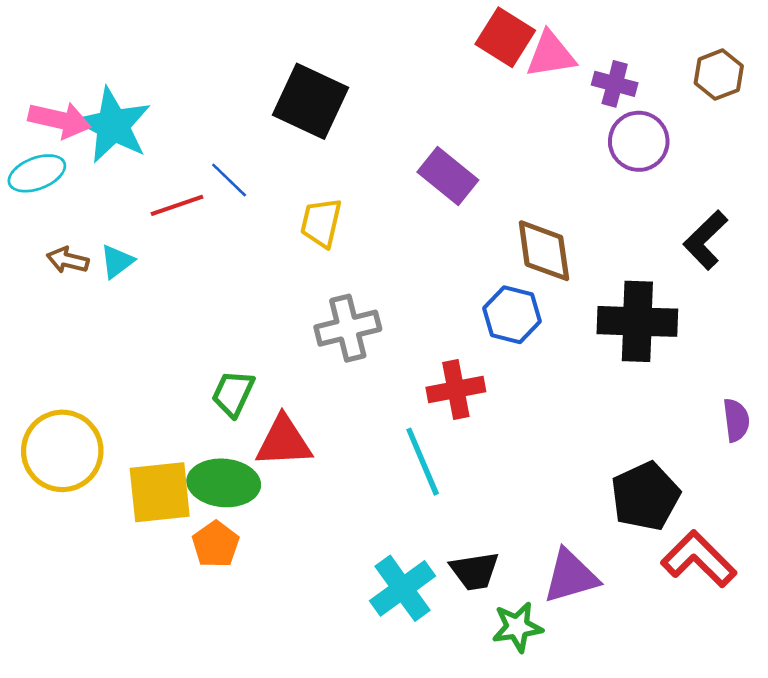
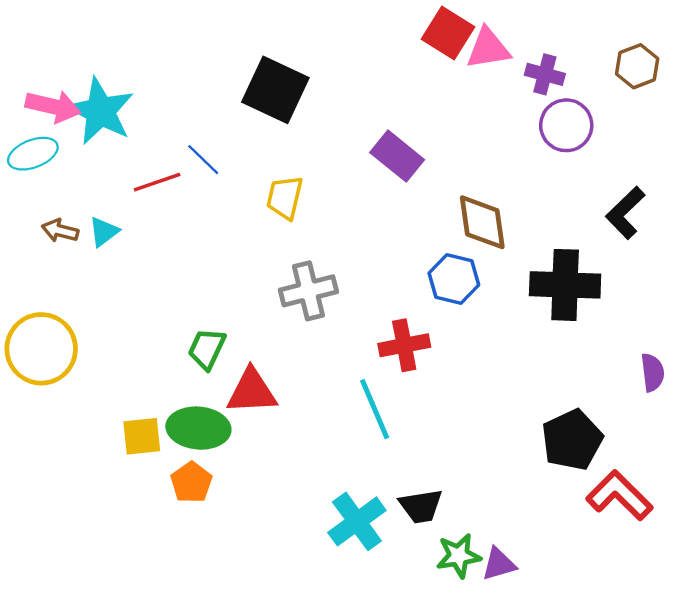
yellow circle: (62, 451) -> (41, 349), moved
yellow square: (160, 492) -> (142, 436), size x0.7
purple triangle: (571, 576) -> (499, 564), moved, size x0.7

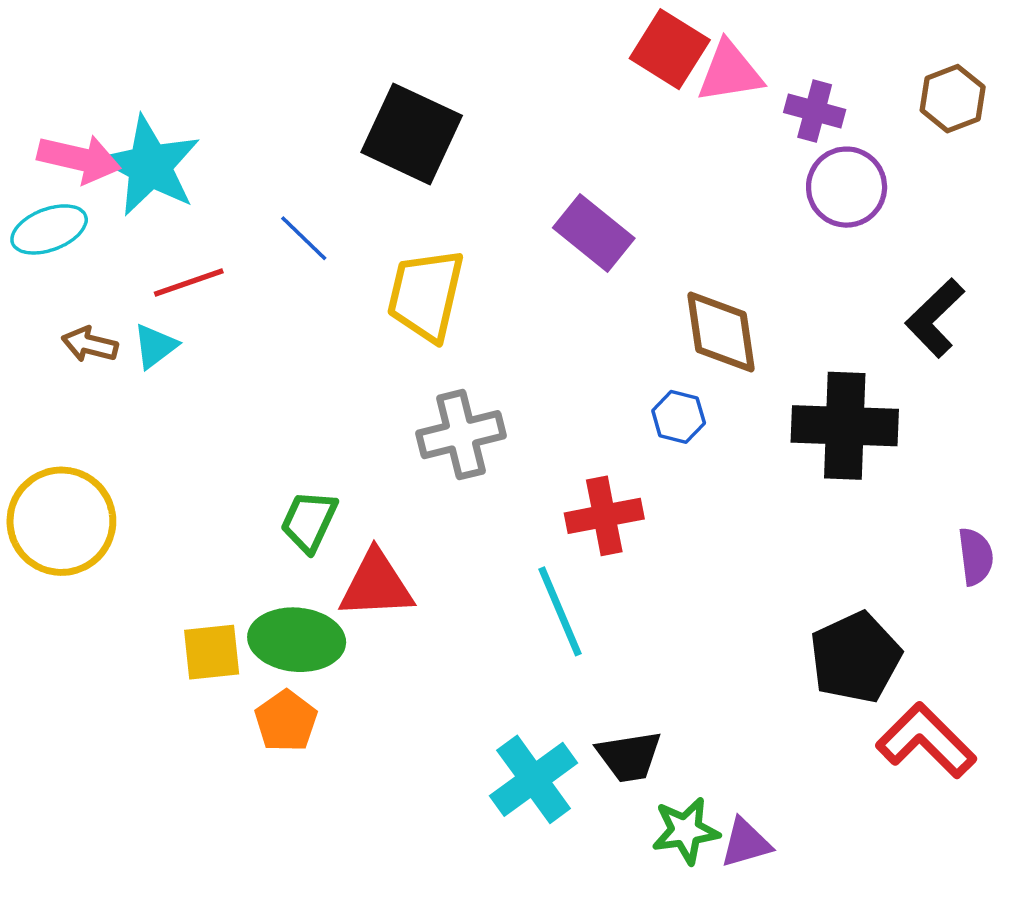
red line: (157, 182) -> (189, 283), moved
yellow trapezoid: (285, 197) -> (426, 295), size x1.4
blue hexagon: (454, 279) -> (679, 417), size x0.7

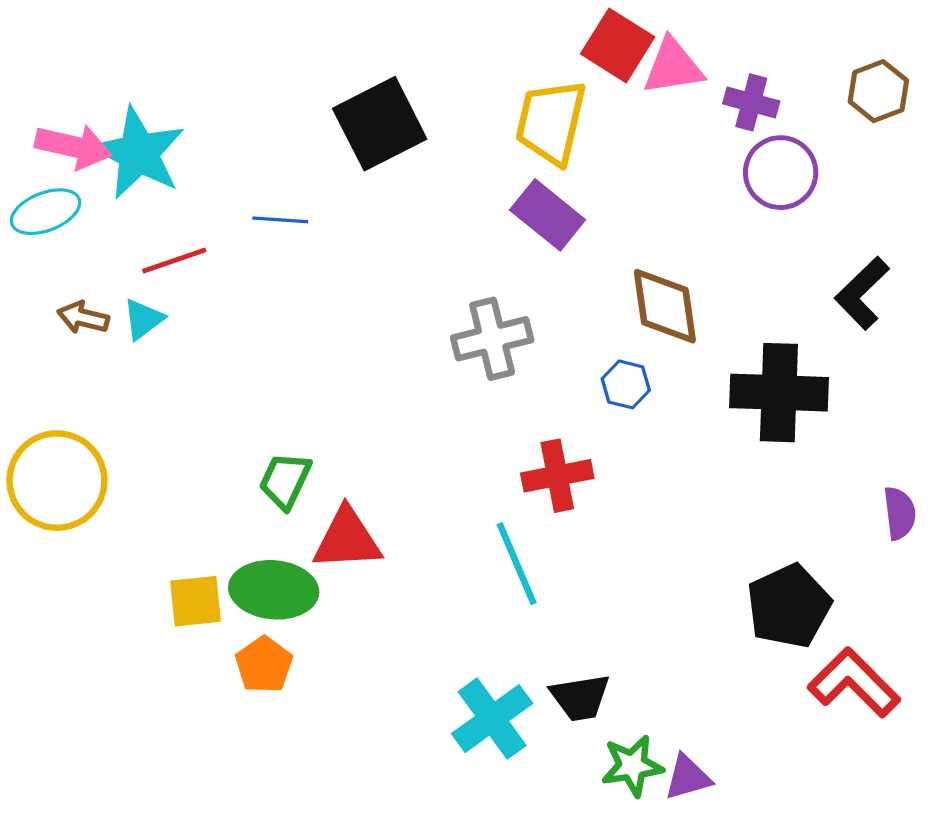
black square: (412, 134) -> (380, 124), turned 38
blue line: (304, 238) -> (280, 220), turned -40
yellow trapezoid: (426, 295) -> (551, 122), moved
gray cross: (461, 435) -> (492, 339), moved

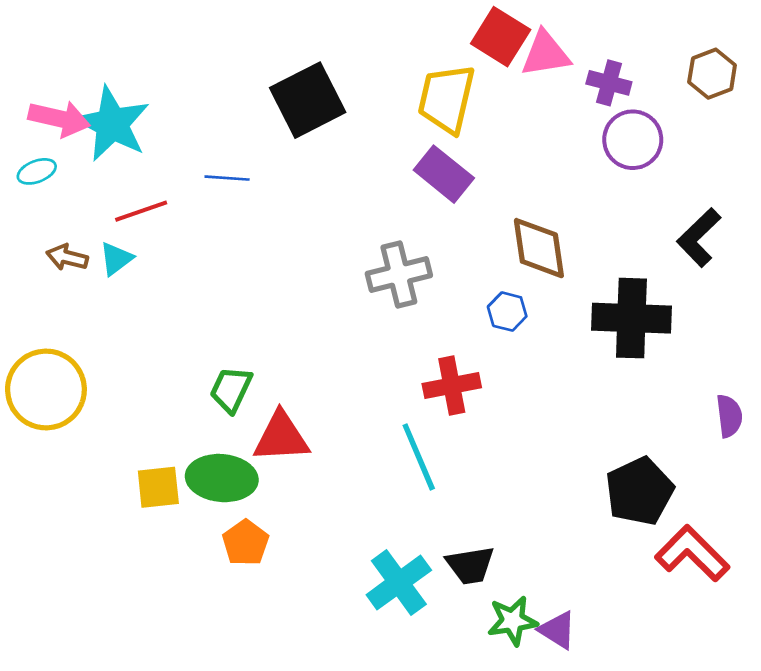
cyan ellipse: (46, 212) -> (37, 171), size x0.7
orange pentagon: (264, 665) -> (246, 543), moved
purple triangle: (688, 777) -> (557, 630), turned 48

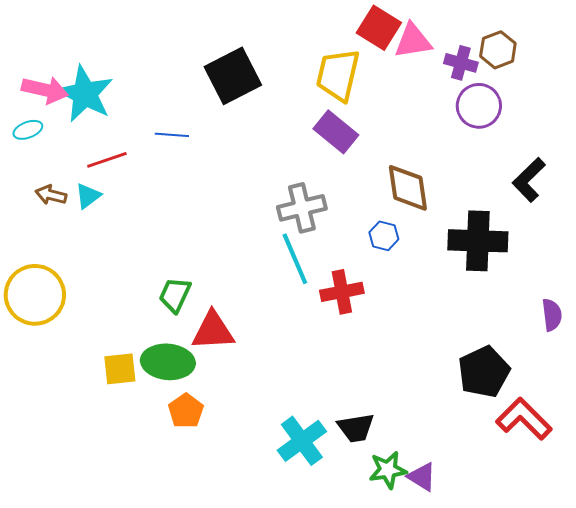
brown hexagon: (712, 74) -> (498, 50), moved
cyan line: (419, 457) -> (295, 259), moved

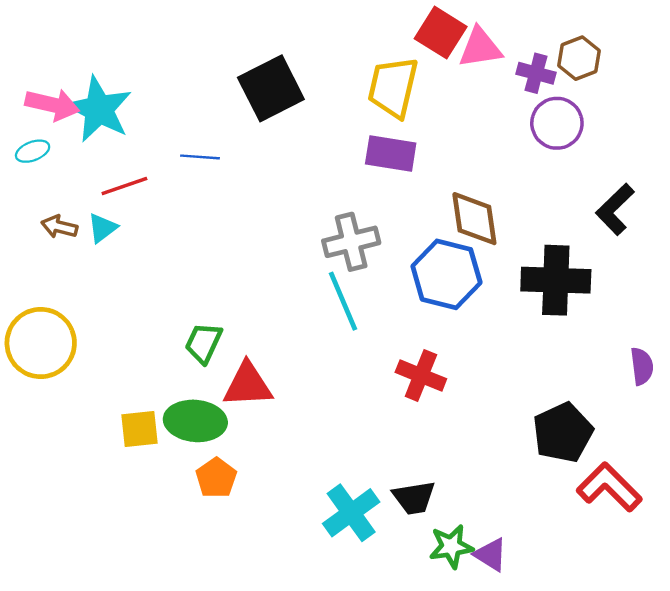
purple rectangle: (336, 132) -> (391, 153), turned -30
blue hexagon: (384, 236) -> (446, 274), size x2.0
red cross: (342, 292) -> (421, 376), moved, turned 33

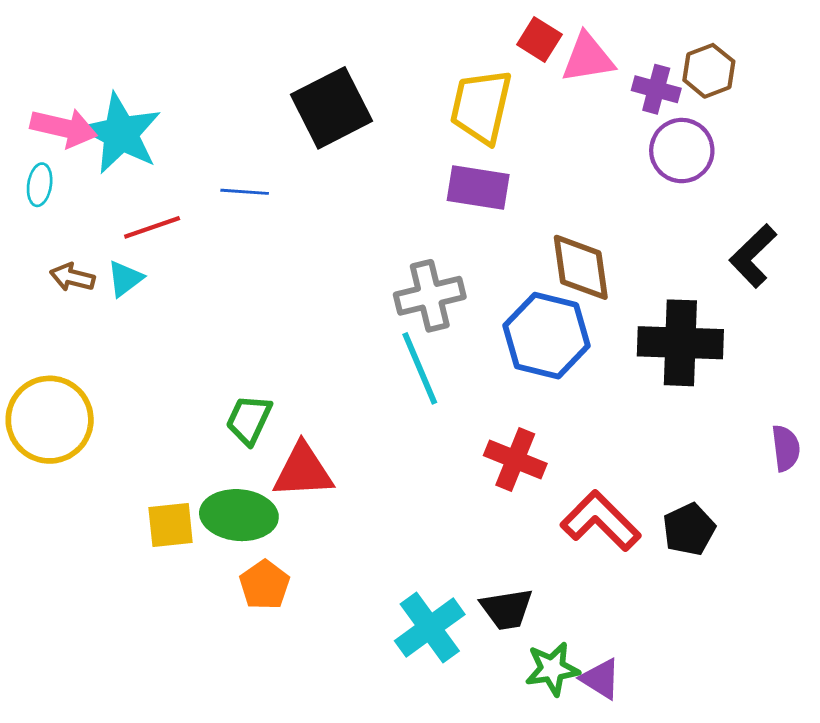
red square: (441, 33) -> (539, 39), size x0.7
cyan ellipse: (33, 151) -> (40, 185), turned -60
black pentagon: (563, 433) -> (689, 529), size x0.7
red L-shape: (609, 487) -> (601, 521), moved

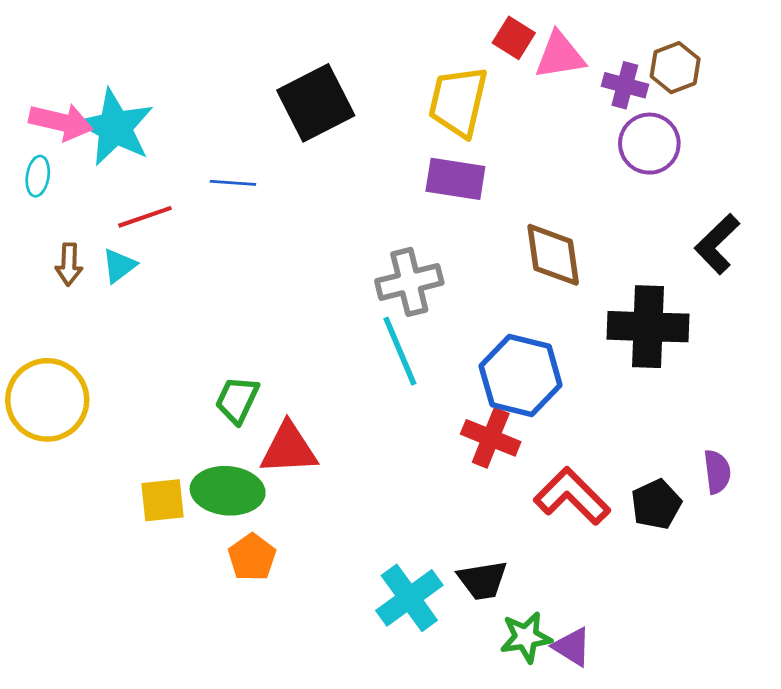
brown arrow: (72, 277) -> (69, 264), turned -102
blue hexagon: (547, 336) -> (521, 375), moved
purple semicircle: (786, 448) -> (717, 472), moved

